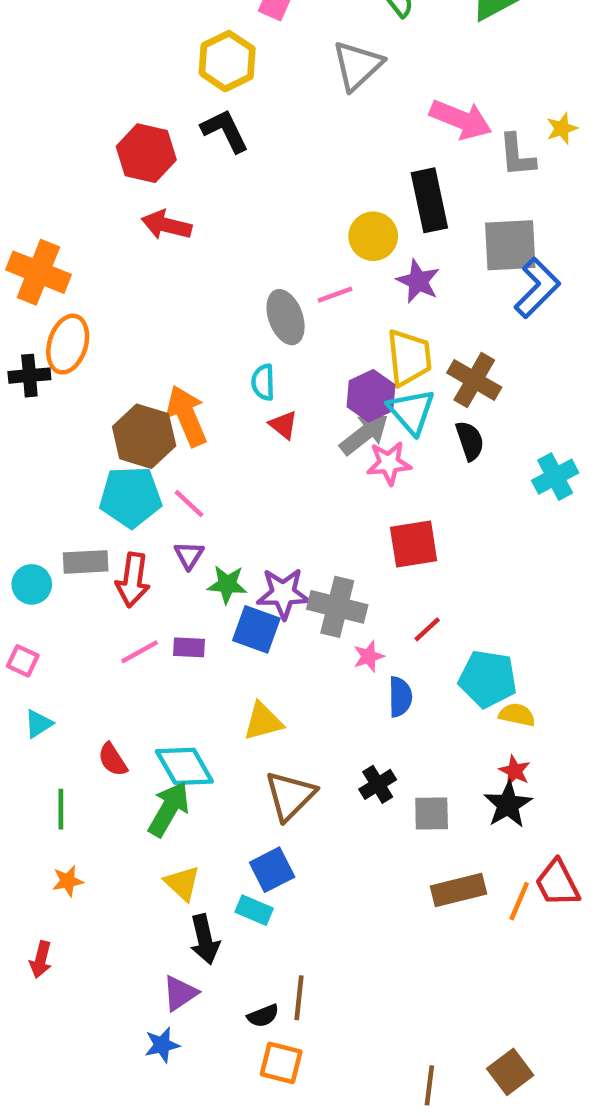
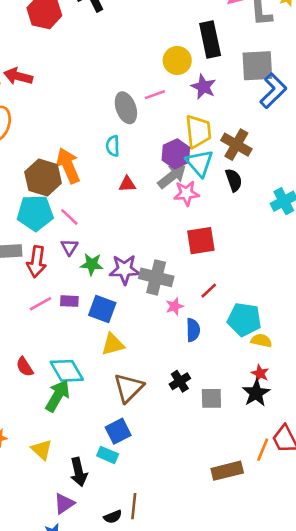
red arrow: (167, 225) -> (18, 76), moved
red triangle: (283, 425) -> (127, 184), moved, turned -42
blue square: (256, 629) -> (102, 309), moved
yellow triangle: (182, 883) -> (42, 450), moved
brown rectangle: (459, 890) -> (227, 471), moved

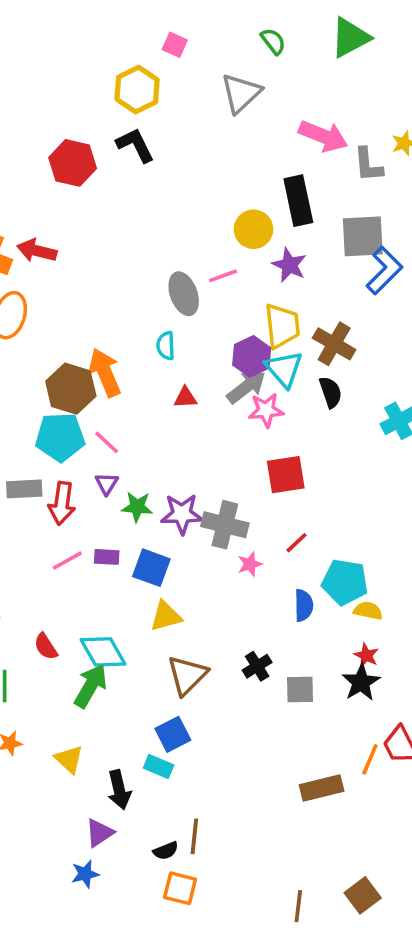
blue semicircle: (193, 330) -> (304, 605), moved

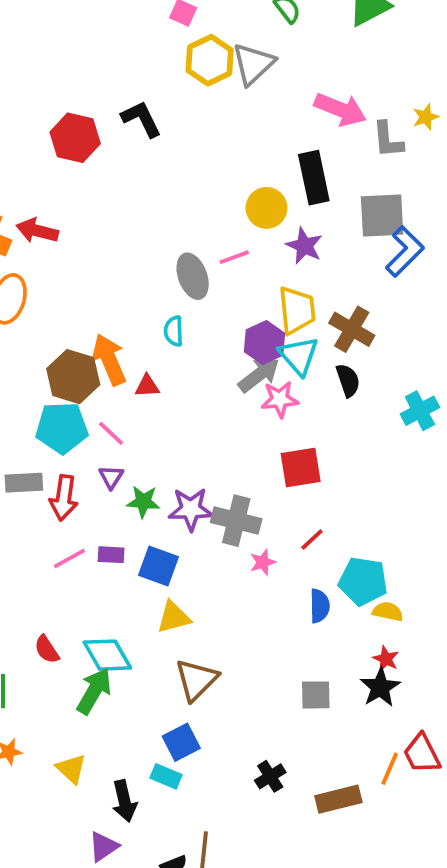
yellow hexagon: (137, 90) -> (210, 60), moved
red triangle: (185, 398) -> (147, 386), moved
black cross: (257, 666) -> (270, 776), moved

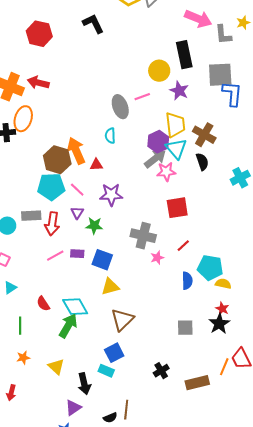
red hexagon: (75, 138) -> (39, 34), moved
blue L-shape: (405, 252) -> (232, 94), turned -40
purple star: (191, 509) -> (111, 195), moved

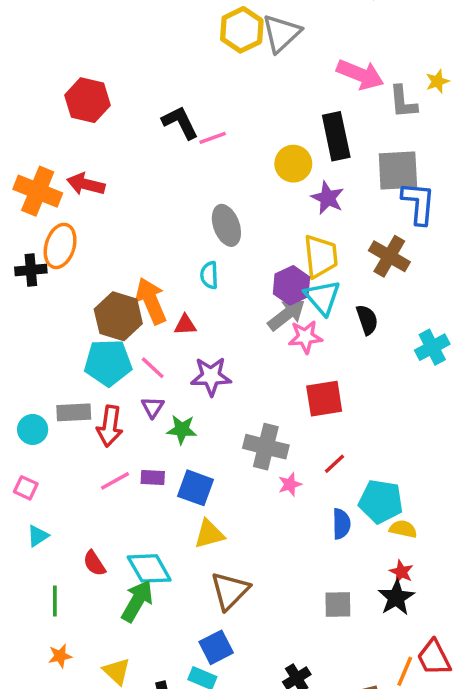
black L-shape: (93, 24) -> (180, 122), moved
pink line: (142, 97) -> (213, 138), moved
brown cross: (204, 135) -> (389, 256), moved

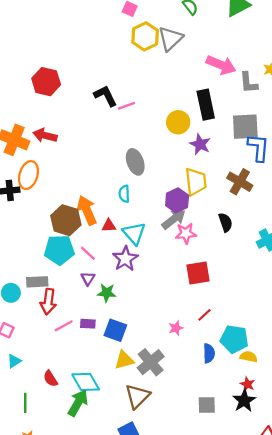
cyan triangle: (322, 297) -> (134, 233), moved
purple star: (211, 376) -> (125, 259), turned -30
red arrow: (110, 426) -> (48, 302), moved
gray cross: (266, 447) -> (151, 362), moved, turned 36

